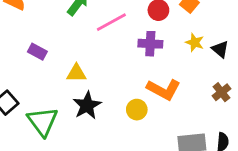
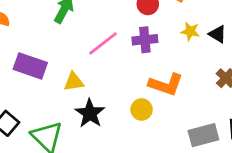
pink line: (111, 22) -> (103, 43), moved
purple rectangle: (37, 52) -> (30, 66), size x1.6

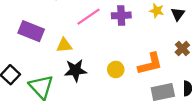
black triangle: (217, 34) -> (178, 14), turned 32
orange L-shape: (166, 85) -> (150, 64), moved, turned -36
black star: (90, 113) -> (75, 70), turned 30

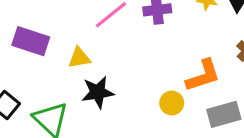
yellow circle: (116, 69) -> (172, 103), moved

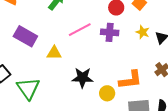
black star: (98, 92) -> (82, 78), moved

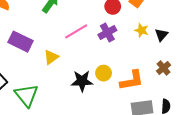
purple cross: (110, 32) -> (107, 32), turned -30
yellow triangle: (54, 53) -> (51, 57), turned -35
yellow circle: (107, 93) -> (104, 73), moved

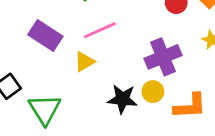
pink line: (76, 31) -> (100, 30), moved
purple cross: (107, 32) -> (163, 57), moved, size x1.4

